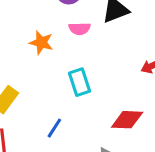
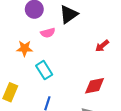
cyan rectangle: (79, 82) -> (44, 70), moved

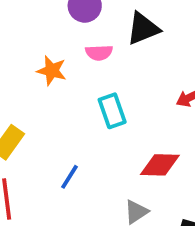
cyan rectangle: (44, 70) -> (112, 111), moved

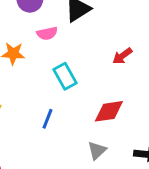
blue line: (70, 177) -> (48, 119), moved

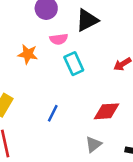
cyan rectangle: (65, 76) -> (74, 64), moved

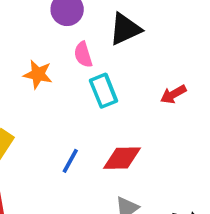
pink semicircle: (59, 39) -> (83, 55), turned 78
red diamond: (107, 111) -> (122, 158), moved

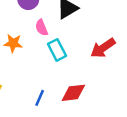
red arrow: (173, 94) -> (103, 48), size x1.5

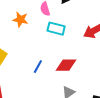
cyan rectangle: (57, 50) -> (56, 29), turned -54

